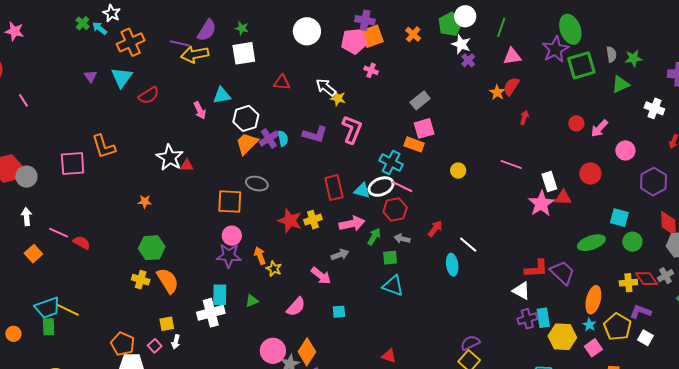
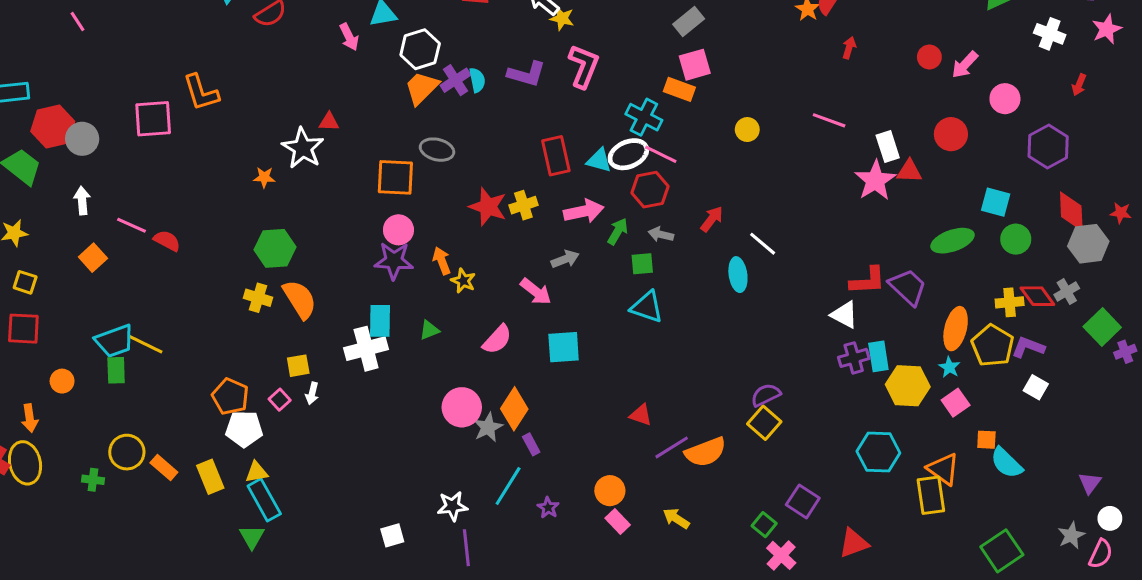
white star: (170, 157) -> (303, 148), moved
cyan square: (339, 312) -> (564, 347), size x1.6
yellow pentagon: (617, 327) -> (993, 346), moved

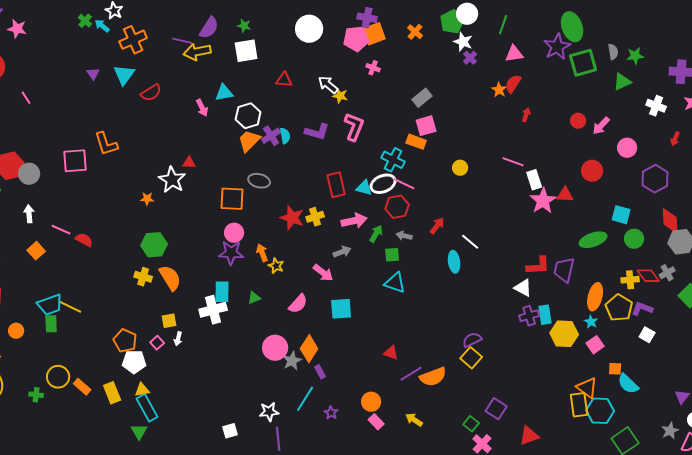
white rectangle: (888, 146) -> (534, 180), moved
purple trapezoid: (908, 287) -> (564, 270), turned -120
cyan hexagon: (878, 452) -> (600, 411), moved

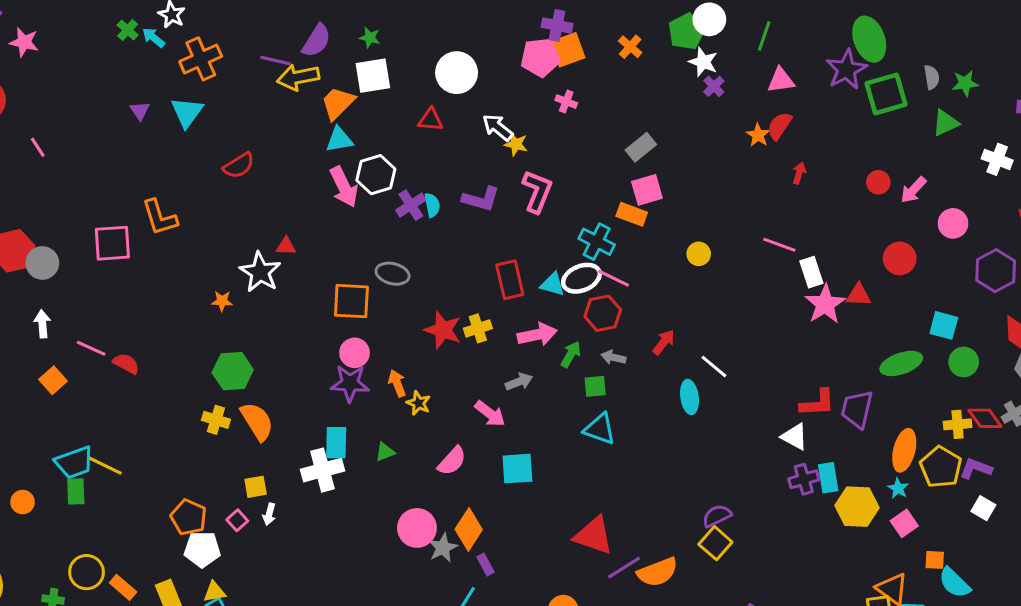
white circle: (309, 29) -> (457, 73), moved
red semicircle: (151, 93) -> (239, 166), moved
pink arrow: (202, 108) -> (344, 187), moved, size x1.5
orange trapezoid: (249, 141) -> (338, 103), moved
red triangle: (391, 353) -> (594, 536), size x1.8

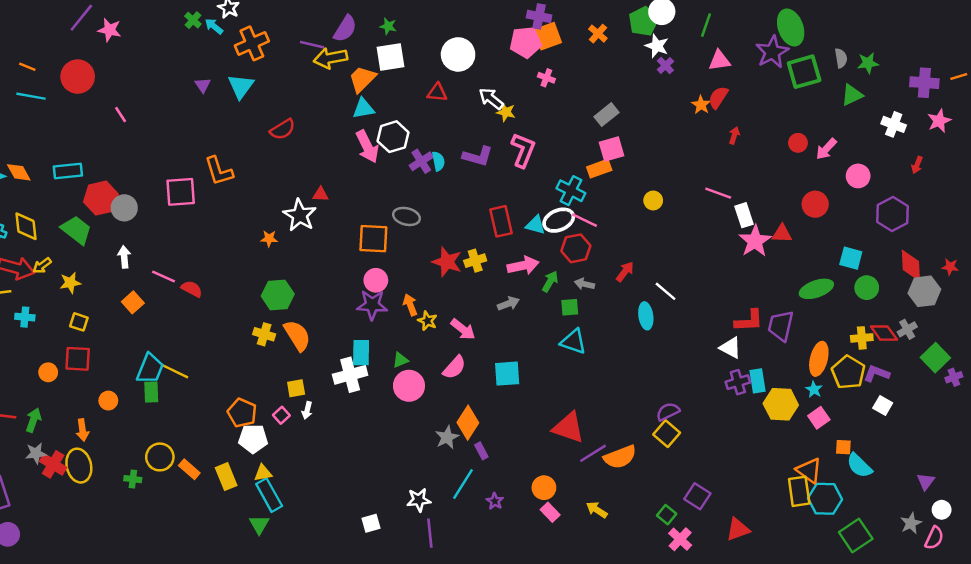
orange rectangle: (632, 214) -> (599, 169), turned -40
pink arrow: (490, 414) -> (463, 329), moved
cyan trapezoid: (74, 462) -> (150, 369), turned -48
pink circle: (417, 528) -> (409, 386), moved

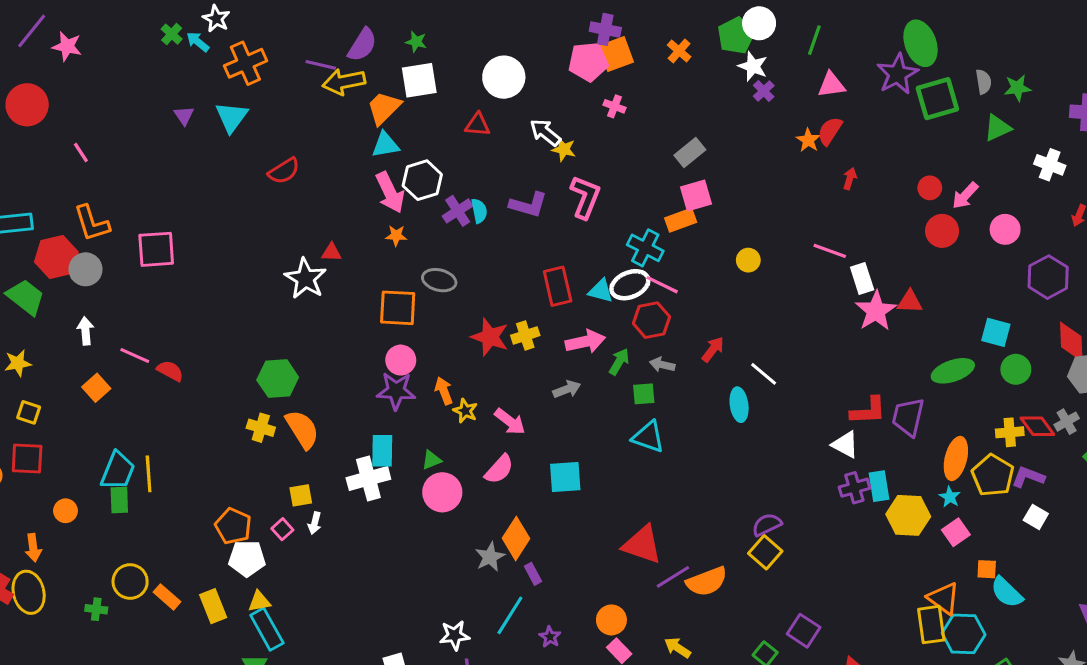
orange L-shape: (219, 171) -> (92, 223), moved
red circle: (815, 204) -> (942, 231), moved
orange star: (269, 239) -> (396, 235), moved
yellow line: (175, 371) -> (149, 474), turned 60

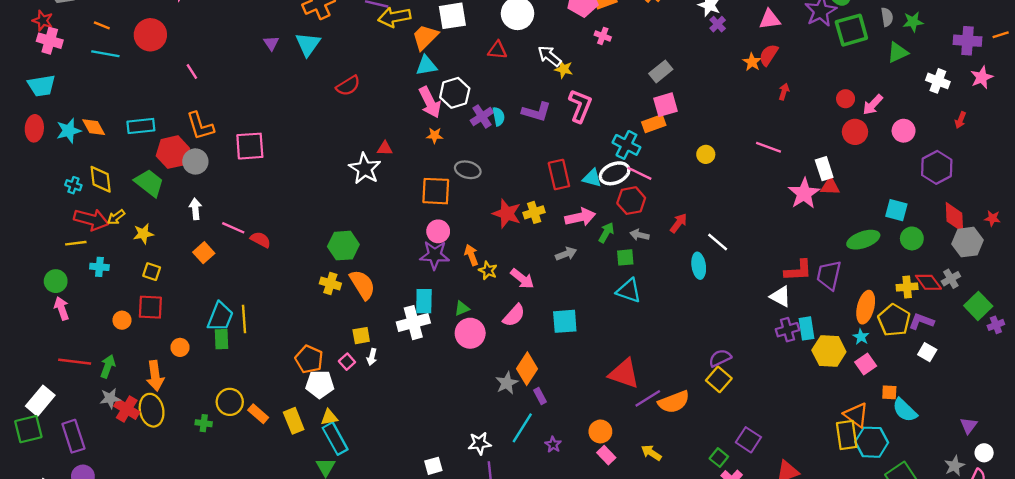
white rectangle: (862, 279) -> (824, 169), moved
orange arrow: (33, 548) -> (155, 376), size x1.4

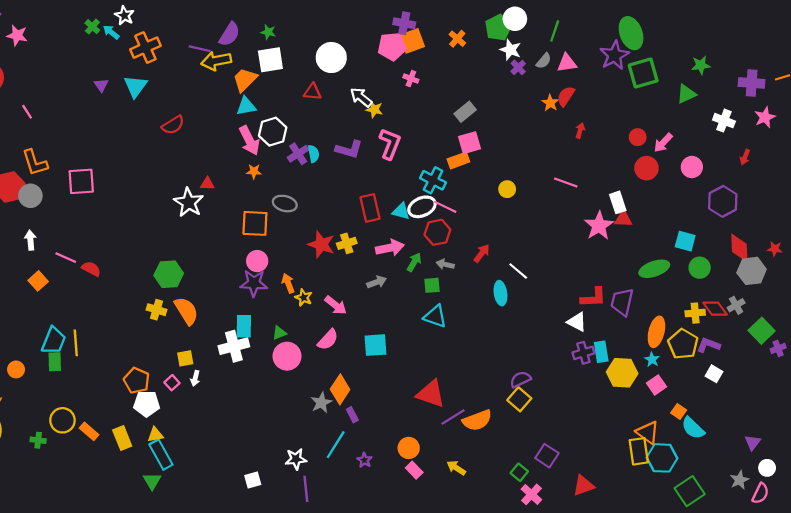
gray semicircle: (887, 17) -> (544, 61), moved, turned 49
orange square: (889, 392) -> (679, 411), turned 32

